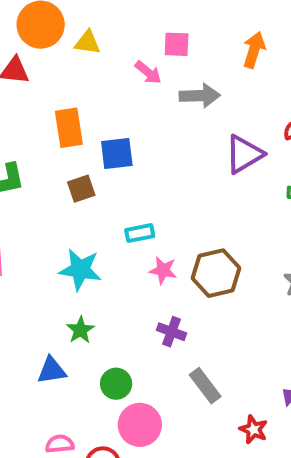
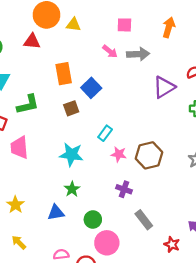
pink arrow: (148, 72) -> (110, 51), moved
blue square: (117, 153) -> (91, 88), turned -36
cyan rectangle: (140, 233) -> (105, 133), turned -42

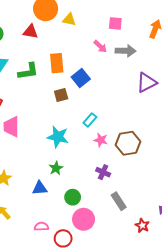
green L-shape: (28, 104) -> (28, 71), moved

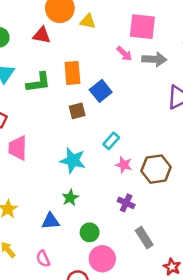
pink square: (115, 23) -> (142, 27), size x1.6
pink semicircle: (41, 226) -> (43, 259), moved, turned -112

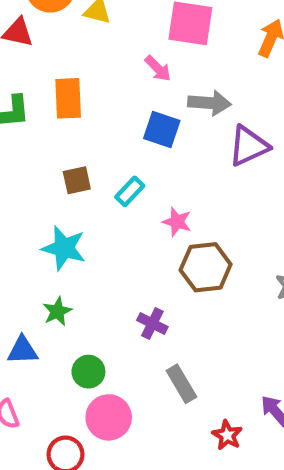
gray arrow: (154, 59) -> (209, 103), moved
blue square: (101, 91) -> (162, 129), moved, turned -35
brown square: (77, 111) -> (77, 180), moved
cyan rectangle: (111, 141) -> (130, 191), moved
pink star: (124, 165) -> (177, 222), moved

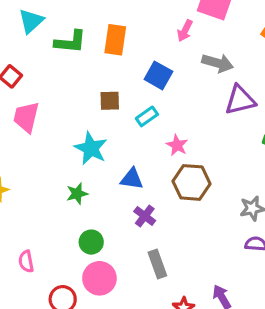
pink arrow: (158, 68) -> (185, 31), turned 60
blue square: (162, 129) -> (158, 75), moved
blue triangle: (23, 350) -> (132, 179), moved

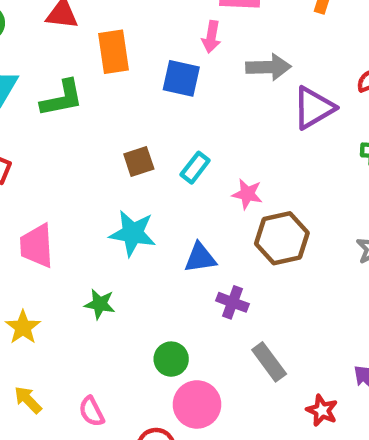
orange rectangle: (115, 40) -> (113, 52), moved
blue square: (158, 75) -> (181, 78), moved
pink trapezoid: (26, 117) -> (37, 246), moved
green star: (77, 194) -> (100, 304), moved, turned -30

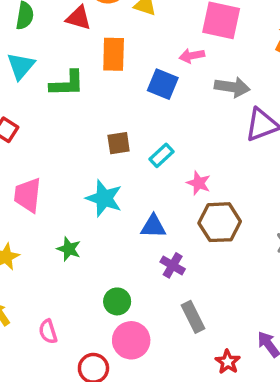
pink arrow: (211, 37) -> (192, 56), turned 60

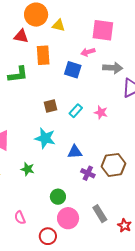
pink star: (199, 183) -> (101, 112), moved
brown hexagon: (220, 222) -> (113, 165), moved
gray rectangle: (193, 317) -> (100, 214), moved

